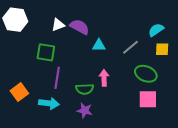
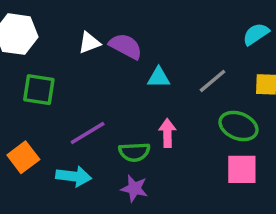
cyan semicircle: (156, 30) -> (256, 34), moved
green square: (46, 52) -> (39, 90), moved
purple line: (57, 78) -> (88, 133), turned 50

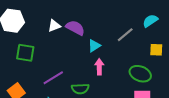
cyan triangle: (159, 77) -> (94, 46), turned -32
gray line: (212, 81) -> (125, 35), moved
pink arrow: (167, 133) -> (99, 67), moved

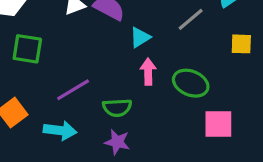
green ellipse: (140, 74) -> (191, 83), moved

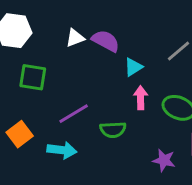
purple star: (117, 142) -> (164, 160), moved

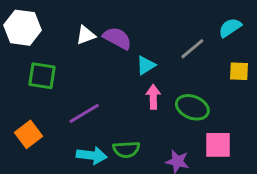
green semicircle: (113, 130) -> (126, 149), moved
cyan arrow: (62, 150) -> (92, 155), moved

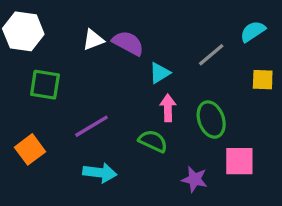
green ellipse: (192, 107) -> (211, 120), turned 48
green semicircle: (126, 149) -> (153, 141), moved, turned -152

